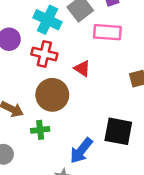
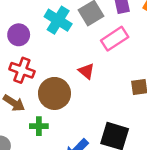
pink rectangle: (107, 32) -> (115, 39), turned -44
red cross: (44, 54) -> (22, 70), moved

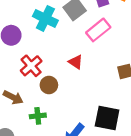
red cross: (22, 70) -> (31, 66), moved, turned 35
brown circle: (54, 93) -> (49, 85), size x0.6

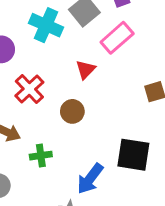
red triangle: (76, 62) -> (86, 70), moved, turned 42
brown circle: (49, 85) -> (72, 111), moved

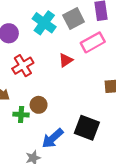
brown circle: (72, 111) -> (39, 105), moved

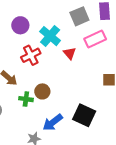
cyan cross: (44, 23) -> (50, 36), moved
red triangle: (66, 60) -> (70, 53), turned -40

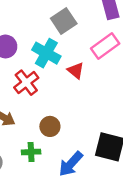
gray square: (79, 16) -> (64, 21), moved
green cross: (26, 99) -> (31, 152), moved

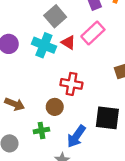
red triangle: (76, 71) -> (68, 42), moved
red cross: (26, 83) -> (71, 84), moved, turned -35

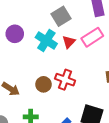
red triangle: (68, 42) -> (69, 42), turned 32
brown circle: (55, 107) -> (43, 84), moved

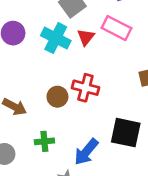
pink rectangle: (92, 37) -> (116, 28), turned 65

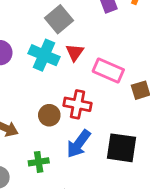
pink rectangle: (116, 28) -> (108, 70), moved
blue arrow: (86, 152) -> (79, 144), moved

